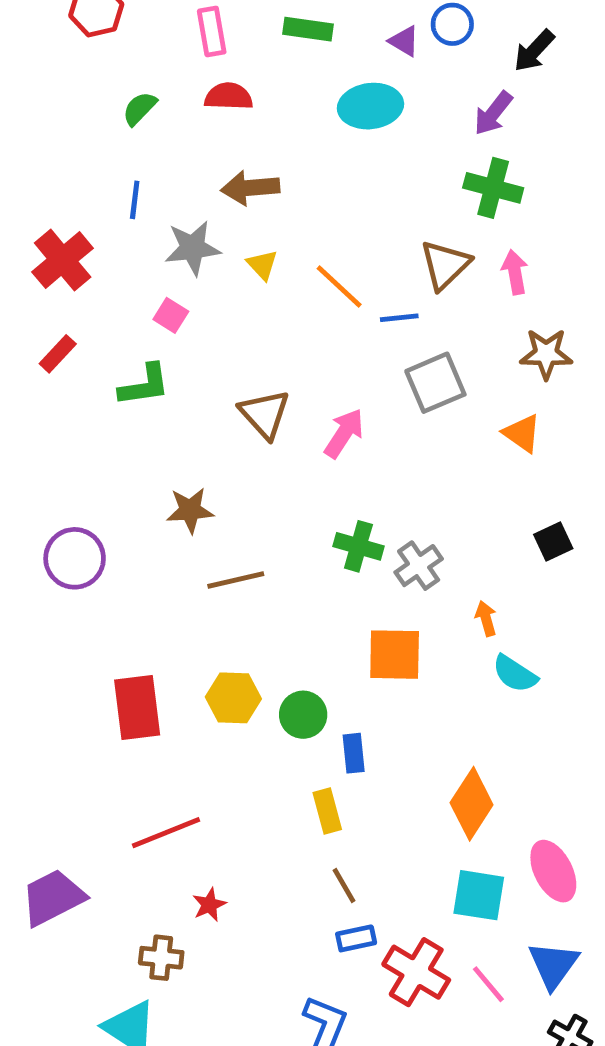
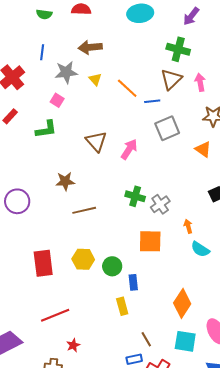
green semicircle: (140, 108) -> (44, 14), turned -126
green cross: (493, 188) -> (178, 49), moved
brown line: (344, 886) -> (146, 339), moved

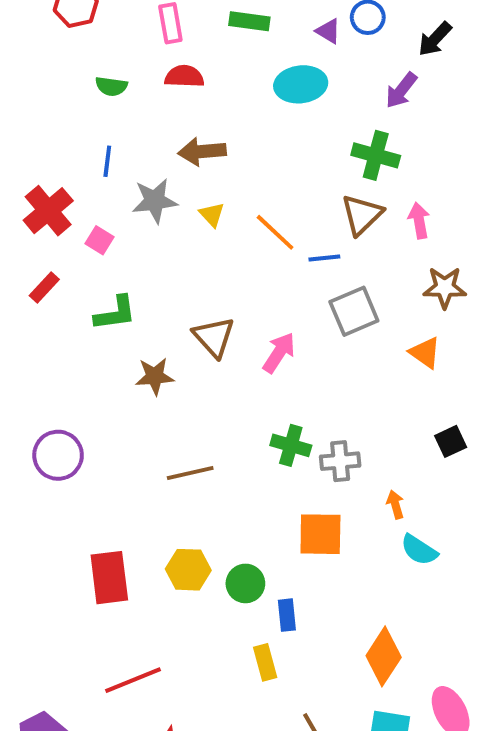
pink square: (57, 100) -> (99, 240), moved
brown star: (65, 181) -> (155, 376), moved
gray cross: (160, 204) -> (340, 461), turned 30

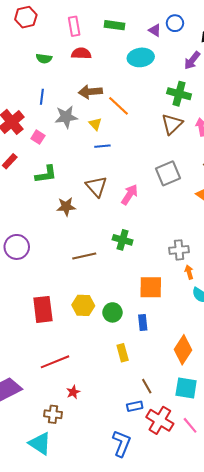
orange line: (275, 232) -> (119, 106), moved
blue line: (324, 258) -> (102, 146), moved
green cross: (291, 445) -> (123, 240), moved
gray cross: (340, 461) -> (179, 250), moved
blue rectangle: (287, 615) -> (143, 323), moved

